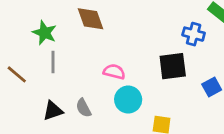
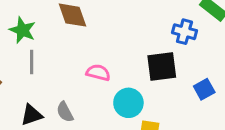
cyan circle: (128, 100) -> (128, 103), moved

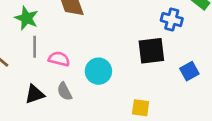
pink semicircle: (98, 73) -> (59, 59), moved
cyan circle: (128, 103) -> (98, 71), moved

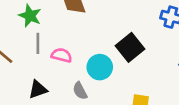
black square: (151, 51) -> (130, 47), moved, turned -32
gray semicircle: (65, 91) -> (80, 91), moved

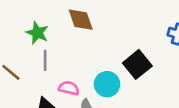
pink semicircle: (62, 55) -> (69, 88), moved

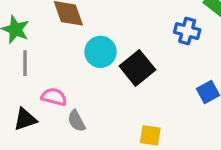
cyan circle: (107, 84) -> (101, 52), moved

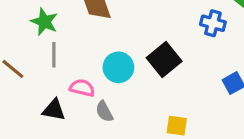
cyan circle: (101, 52) -> (118, 67), moved
black triangle: (25, 119) -> (54, 110), turned 30

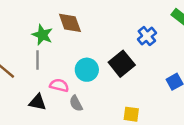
green star: (44, 22) -> (42, 35), moved
blue cross: (213, 23) -> (147, 36), moved, turned 36

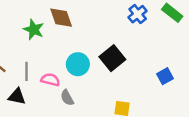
blue cross: (147, 36) -> (138, 14), moved
gray line: (38, 60) -> (26, 71), moved
black triangle: (38, 102) -> (17, 96), moved

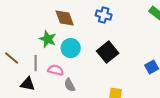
blue cross: (138, 14) -> (104, 15), moved, turned -35
green star: (34, 30) -> (48, 39), moved
cyan circle: (78, 64) -> (71, 48), moved

